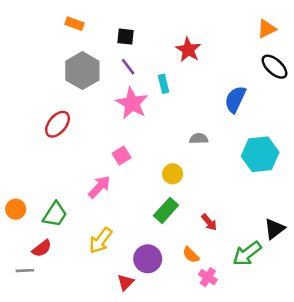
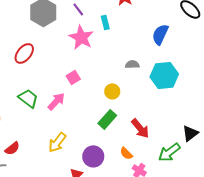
cyan hexagon: (260, 154) -> (164, 75), moved
green trapezoid: (55, 214) -> (28, 98), moved, turned -85
red arrow: (209, 222) -> (140, 128), size x1.5

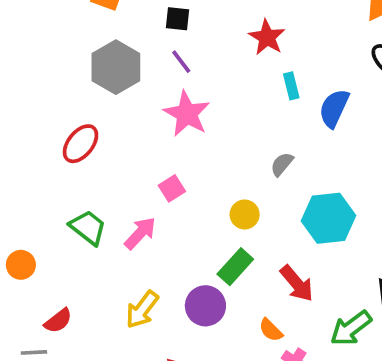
cyan rectangle: (105, 22) -> (291, 86), moved
gray semicircle: (132, 64) -> (282, 164), turned -48
cyan hexagon: (164, 75) -> (328, 218), moved
purple circle: (93, 156) -> (205, 306), moved

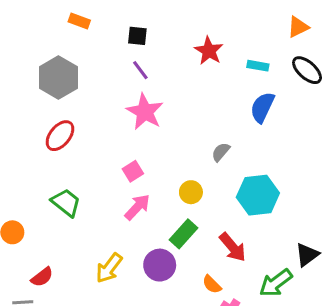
gray hexagon: (116, 67) -> (58, 78), moved
cyan rectangle: (291, 86) -> (258, 66), moved, turned -66
pink arrow: (140, 233) -> (137, 207), moved

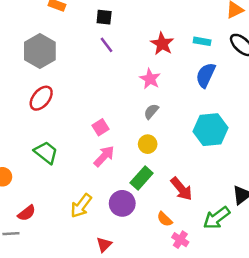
red star: (209, 51) -> (162, 44), moved
pink star: (145, 112) -> (150, 79), moved, size x0.7
gray semicircle: (221, 152) -> (151, 111), moved
cyan hexagon: (258, 195) -> (211, 130), moved

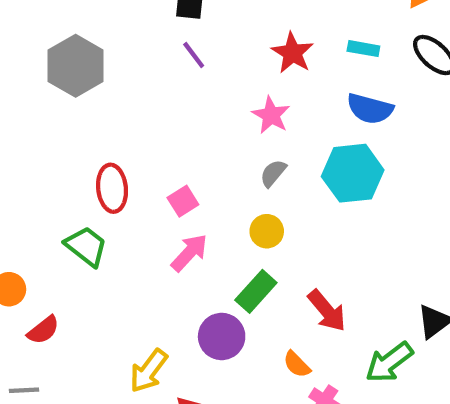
blue semicircle: (206, 75) -> (370, 109), turned -100
red ellipse: (41, 98) -> (112, 188), moved, turned -45
cyan hexagon: (211, 130) -> (353, 173), moved
yellow arrow: (81, 206) -> (149, 371), moved
red semicircle: (27, 213) -> (43, 330), moved

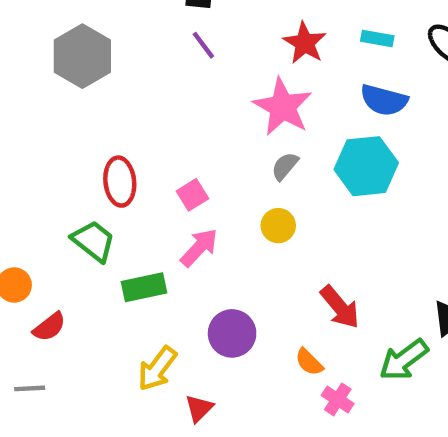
pink star: (271, 115) -> (283, 107), size x1.5
green rectangle: (256, 291) -> (144, 287), moved, turned 36

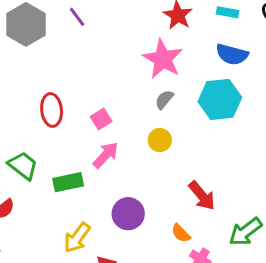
purple line: (203, 45) -> (77, 17), moved
green trapezoid: (93, 241) -> (23, 166), moved

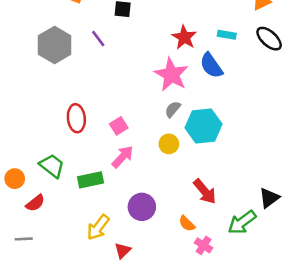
blue semicircle: (232, 54) -> (211, 66), moved, turned 40
cyan hexagon: (220, 99) -> (204, 126), moved

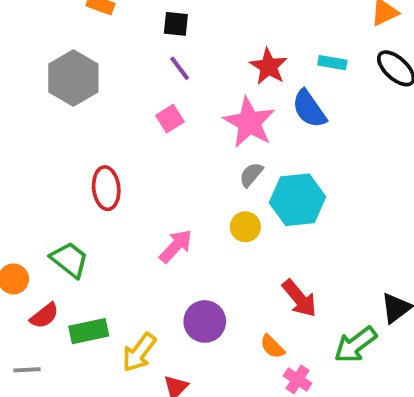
purple line: (98, 39) -> (180, 68), moved
pink square: (119, 126) -> (170, 119), moved
green rectangle: (90, 180) -> (89, 331), moved

